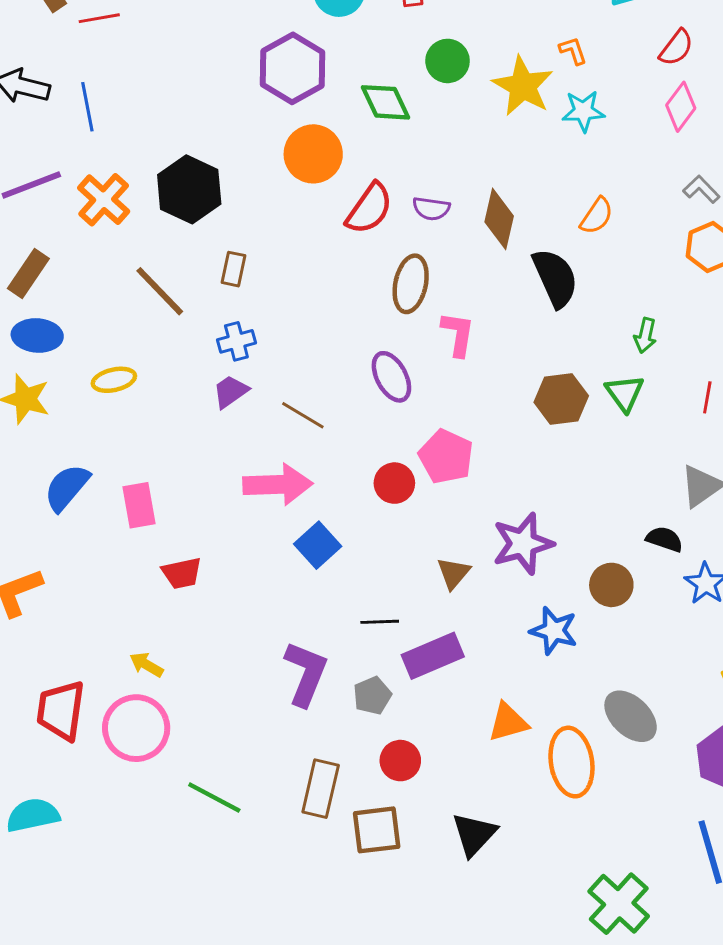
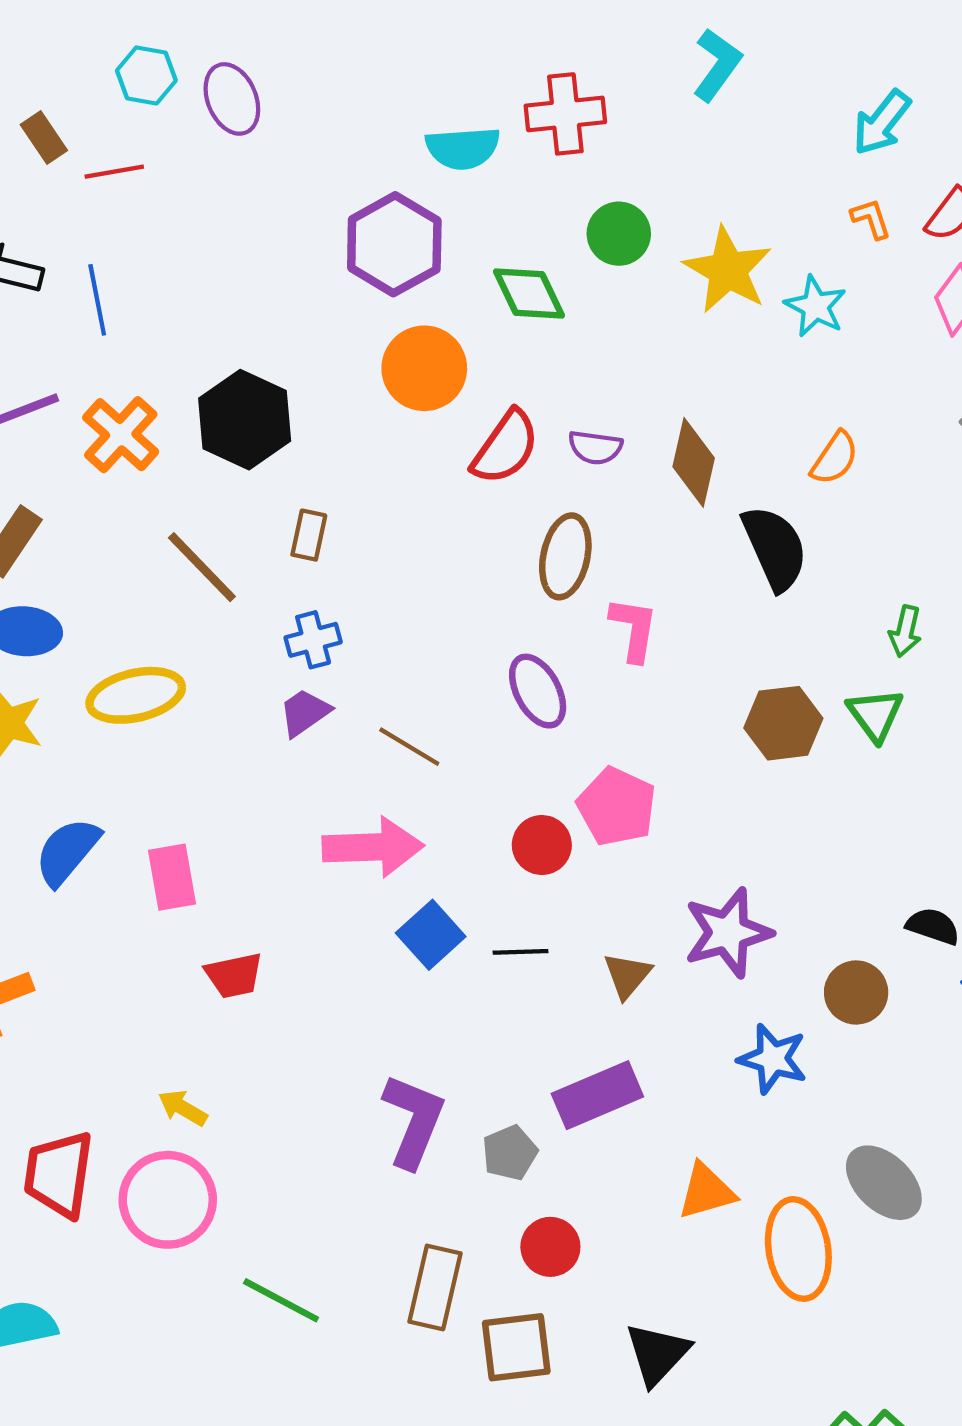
orange L-shape: (573, 51) -> (871, 219), moved
cyan star: (583, 111) -> (815, 306), turned 30
yellow ellipse: (114, 380) -> (136, 695), size x1.5
black line: (380, 622) -> (520, 952), moved

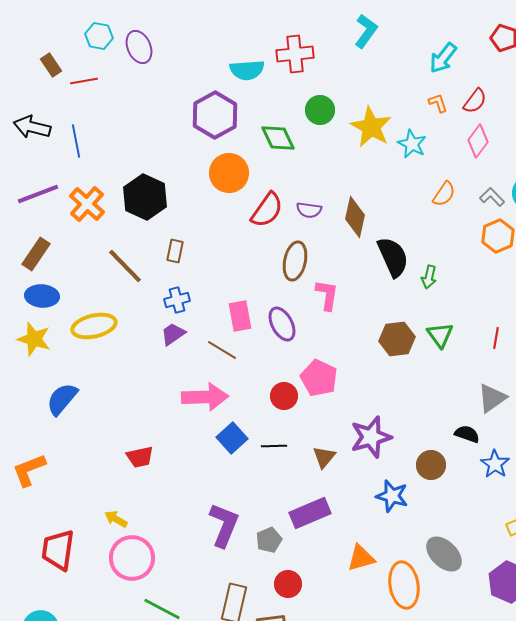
orange semicircle: (835, 458) -> (444, 194), moved
green arrow: (905, 631) -> (429, 277), moved
pink rectangle: (172, 877) -> (240, 316), moved
pink circle: (168, 1200) -> (132, 558), moved

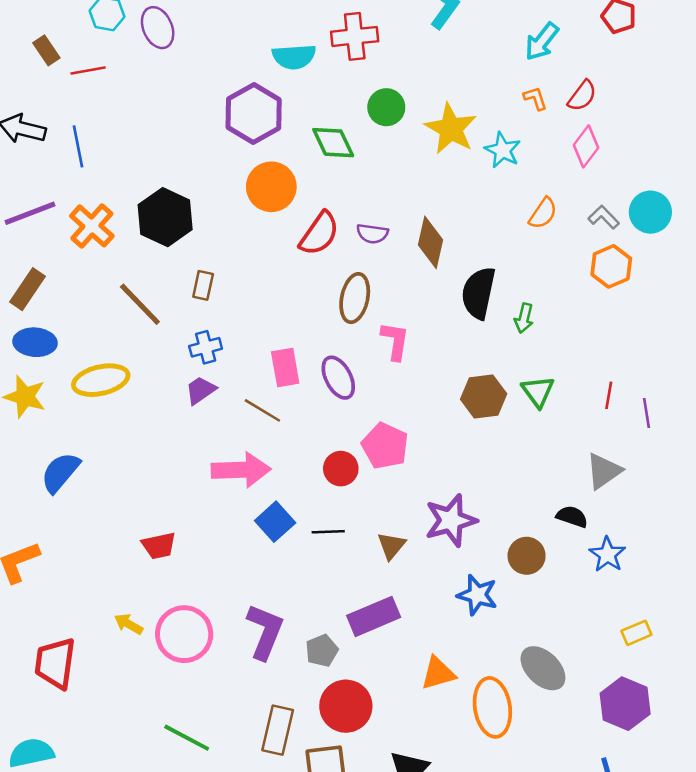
black semicircle: (393, 257) -> (479, 293), turned -144
pink circle: (132, 558) -> (184, 634), moved
red circle: (288, 584) -> (346, 706), size x1.5

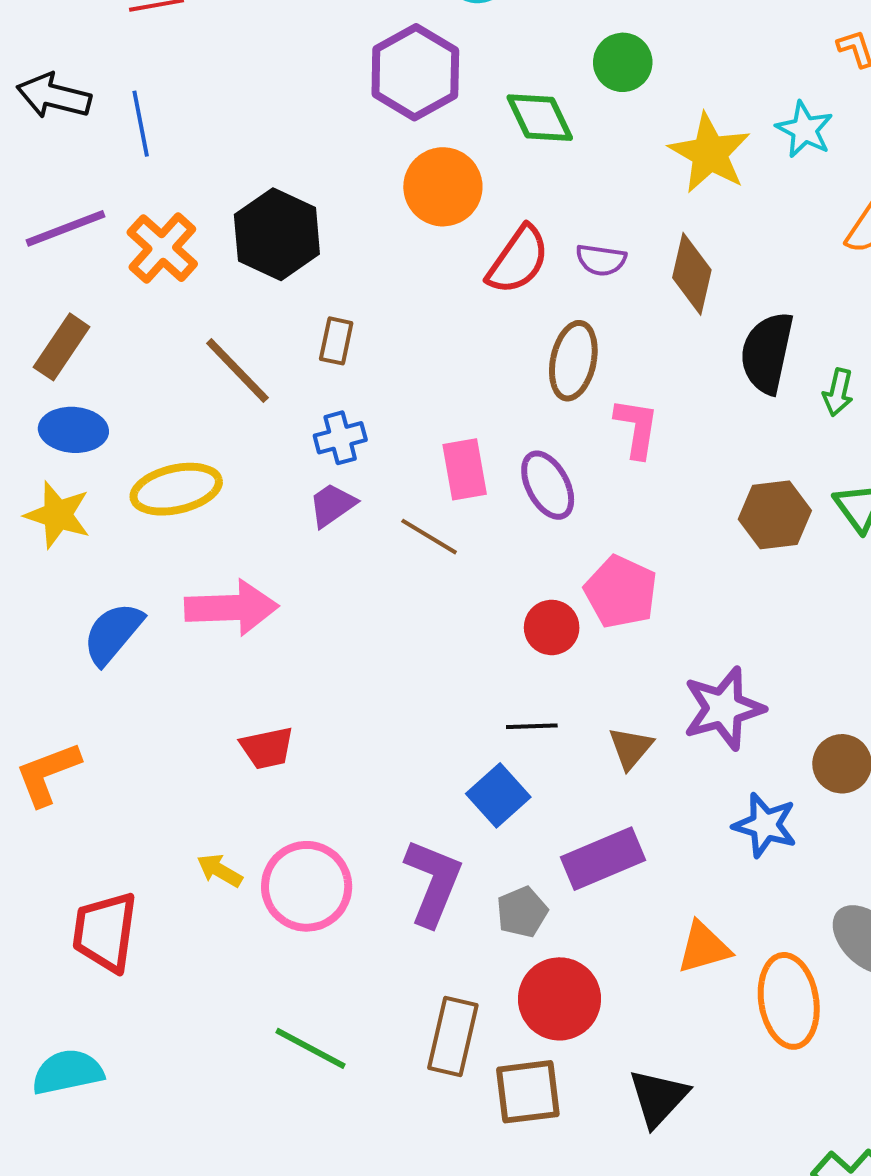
yellow star: (451, 129) -> (710, 153), moved
pink arrow: (241, 470) -> (232, 608), moved
blue square: (275, 522) -> (498, 795), moved

